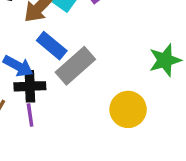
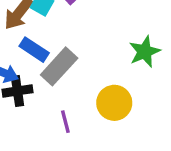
purple line: (30, 115) -> (65, 122), moved

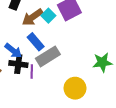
purple line: (65, 122) -> (32, 72), moved

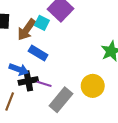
gray rectangle: (48, 56) -> (61, 100), moved
purple line: (32, 72) -> (44, 84), turned -56

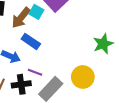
black cross: (28, 81) -> (21, 84), moved

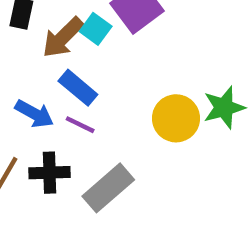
purple line: (35, 72) -> (80, 125), moved
yellow circle: (83, 77) -> (176, 118), moved

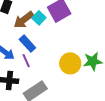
purple line: (80, 125) -> (26, 61), turned 32

